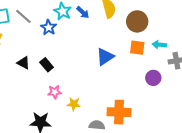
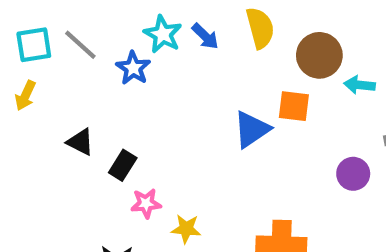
cyan arrow: (159, 45) -> (360, 85), moved
orange square: (137, 48) -> (294, 106), moved
black rectangle: (47, 65) -> (123, 165), moved, turned 72

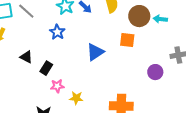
blue star: (133, 68) -> (57, 32), moved
cyan arrow: (360, 85) -> (160, 19), moved
blue triangle: (252, 129) -> (95, 52), moved

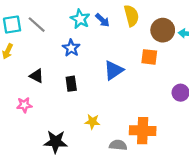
black rectangle: (46, 68) -> (71, 84), moved, turned -40
pink star: (57, 86) -> (24, 105), moved

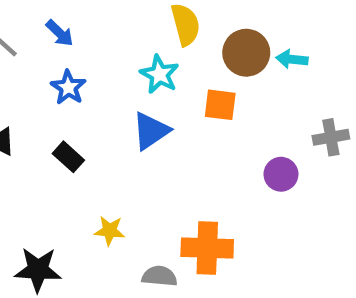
cyan star: (80, 19) -> (159, 74), moved
blue arrow: (102, 20) -> (60, 33), moved
black rectangle: (71, 84) -> (68, 157), turned -40

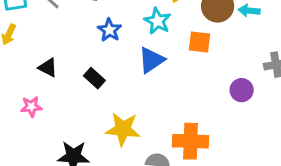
blue star: (68, 87) -> (109, 30), moved
yellow star: (110, 231) -> (123, 129), size x1.6

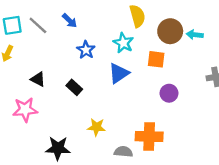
purple circle: (242, 90) -> (169, 93), moved
pink star: (31, 107) -> (25, 110), size x1.5
yellow star: (123, 129) -> (96, 127), size x0.7

